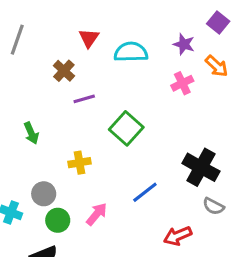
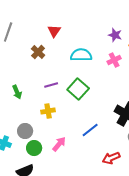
cyan semicircle: (131, 52) -> (81, 55), moved
purple line: (84, 99) -> (51, 85), moved

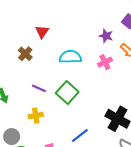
purple line: (51, 85) -> (39, 88), turned 40

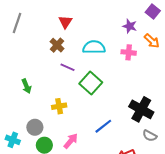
brown cross: (25, 54) -> (57, 45), moved
pink cross: (105, 62) -> (129, 52), turned 32
purple line: (39, 88) -> (68, 67), moved

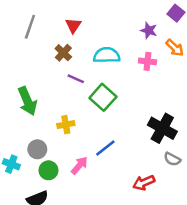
gray line: (17, 23) -> (30, 27), moved
green arrow: (26, 86) -> (27, 101), size x1.6
blue line: (103, 126) -> (105, 148), moved

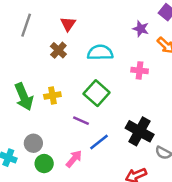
pink cross: (147, 61) -> (140, 70), moved
purple line: (76, 79) -> (81, 121), moved
yellow cross: (66, 125) -> (52, 96), moved
black cross: (162, 128) -> (140, 131), moved

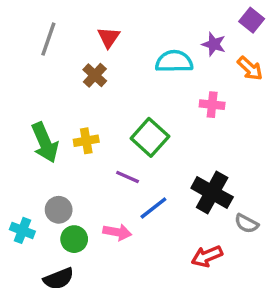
cyan semicircle: (100, 53) -> (174, 62), moved
pink arrow: (74, 159) -> (117, 232), turned 60

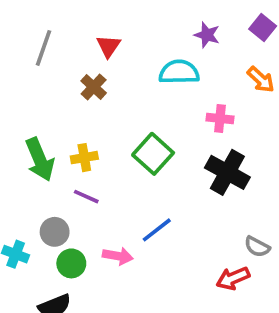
purple star: (214, 44) -> (207, 35), moved
purple line: (128, 177) -> (86, 197), moved
black cross: (212, 193) -> (227, 172), moved
red arrow: (207, 256) -> (233, 278), moved

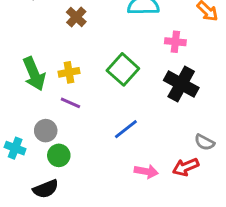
pink arrow: (118, 256) -> (146, 171), moved

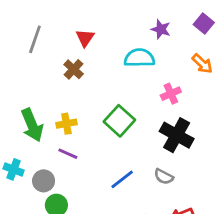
pink cross: (175, 42) -> (171, 94), turned -30
gray semicircle: (205, 142) -> (164, 177), moved
cyan cross: (15, 148) -> (14, 169), moved

